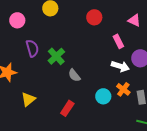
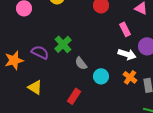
purple semicircle: (32, 48) -> (40, 52), moved, turned -48
cyan circle: (103, 96) -> (101, 76), moved
yellow triangle: (28, 99) -> (35, 87), turned -49

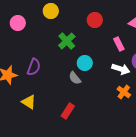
green cross: (63, 44) -> (67, 41), moved
purple semicircle: (40, 52) -> (34, 67), turned 84
cyan circle: (101, 76) -> (85, 63), moved

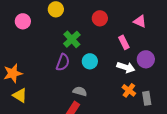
purple semicircle: (34, 67) -> (63, 62), moved
gray semicircle: (75, 78) -> (80, 91), moved, turned 144
yellow triangle: (29, 102) -> (20, 95), moved

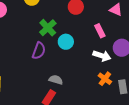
cyan circle: (90, 61) -> (66, 42), moved

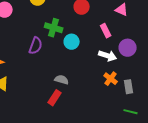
green cross: (48, 28) -> (54, 28), turned -30
purple semicircle: (39, 51) -> (36, 46), moved

